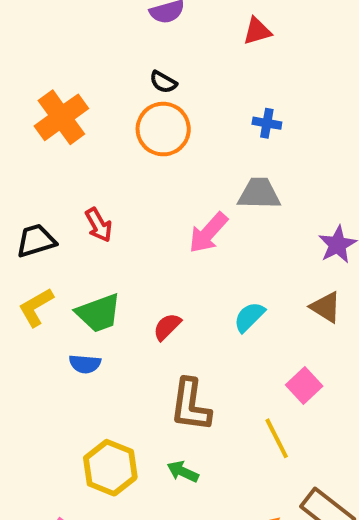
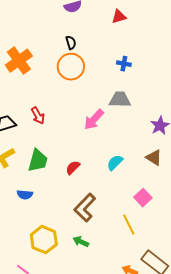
black semicircle: (163, 82) -> (71, 43), turned -136
green trapezoid: (99, 313) -> (38, 161), turned -55
blue semicircle: (85, 364) -> (25, 195), moved
brown L-shape: (191, 405) -> (85, 208), turned 36

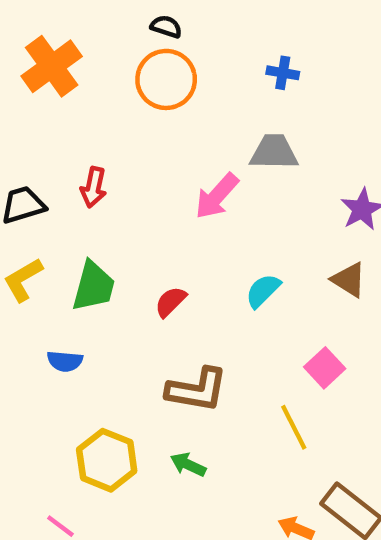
black semicircle: (71, 43) -> (166, 27), turned -56
red arrow: (38, 116) -> (93, 187), turned 42
brown L-shape: (85, 208) -> (197, 390), turned -124

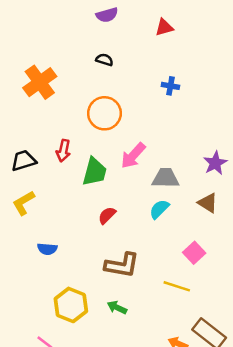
orange circle: (166, 79) -> (104, 113), moved
gray trapezoid: (274, 152) -> (165, 178), moved
green trapezoid: (93, 286) -> (95, 172), moved
yellow line: (294, 427) -> (177, 286), turned -45

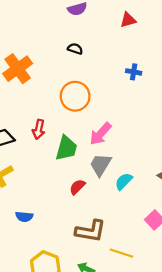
gray trapezoid: (165, 178) -> (100, 165), moved, turned -60
yellow line: (177, 286) -> (121, 253), moved

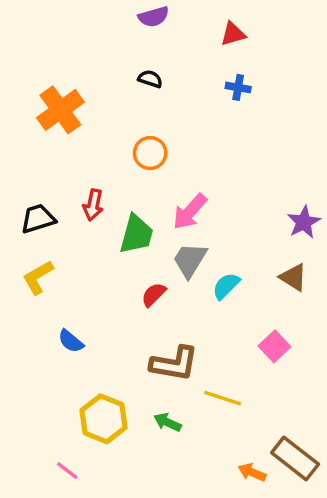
blue cross: (134, 72) -> (238, 87), moved
orange circle: (75, 96) -> (150, 153), size x0.7
blue semicircle: (24, 217) -> (71, 341), turned 35

